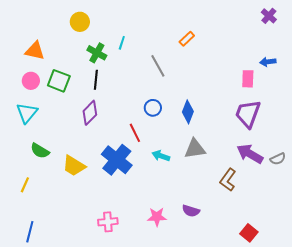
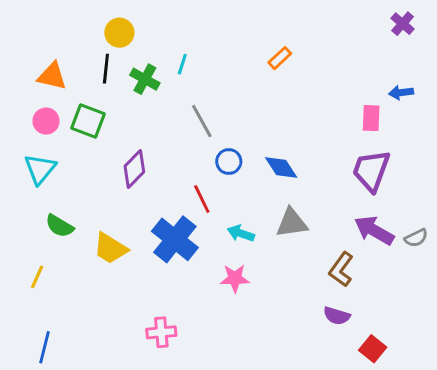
gray line: (158, 66) -> (202, 121), moved
black line: (96, 80) -> (106, 69), moved
blue diamond: (188, 112) -> (281, 167), turned -55
purple semicircle: (191, 211) -> (337, 316), moved
pink star: (157, 217) -> (235, 278), moved

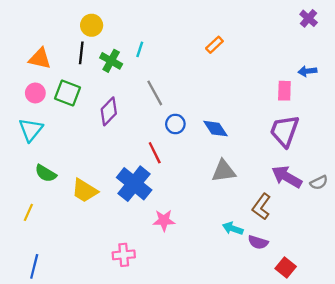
purple diamond: (134, 169) -> (109, 111), moved
cyan arrow: (241, 233) -> (233, 228), moved
pink star: (235, 278) -> (164, 220), moved

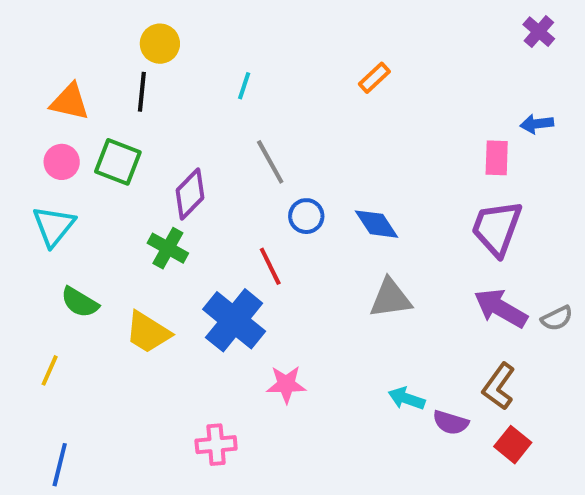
green cross: (111, 61) -> (168, 248), moved
brown L-shape: (261, 207) -> (499, 386), moved
red square: (286, 267) -> (513, 445), moved

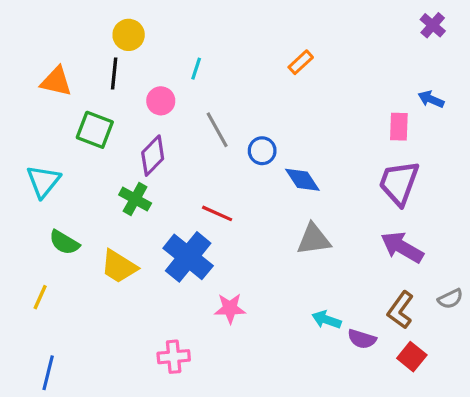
blue arrow: (537, 124) -> (431, 99), turned 30
pink circle: (62, 162) -> (161, 101), moved
blue circle: (306, 216) -> (262, 151), moved
red line: (270, 266) -> (217, 213), turned -40
gray semicircle: (557, 318) -> (450, 299), moved

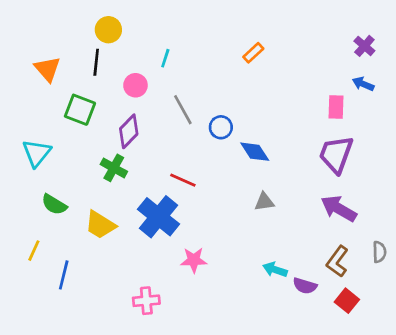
purple cross: (433, 25) -> (364, 46), moved
orange triangle: (56, 82) -> (47, 69), turned 36
gray triangle: (314, 239) -> (264, 202), size x0.7
gray semicircle: (450, 299) -> (379, 252), turned -65
blue line: (48, 373) -> (64, 275), moved

